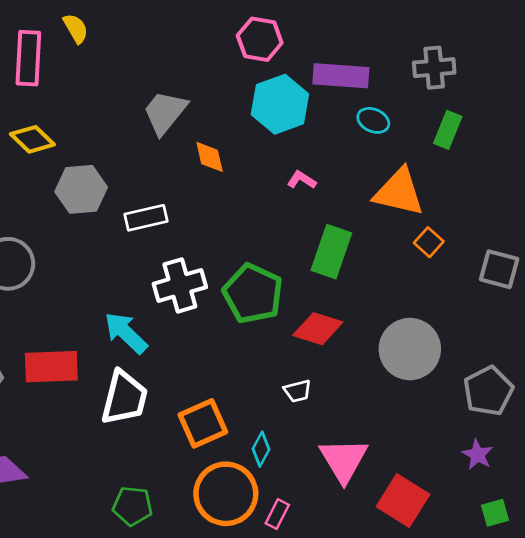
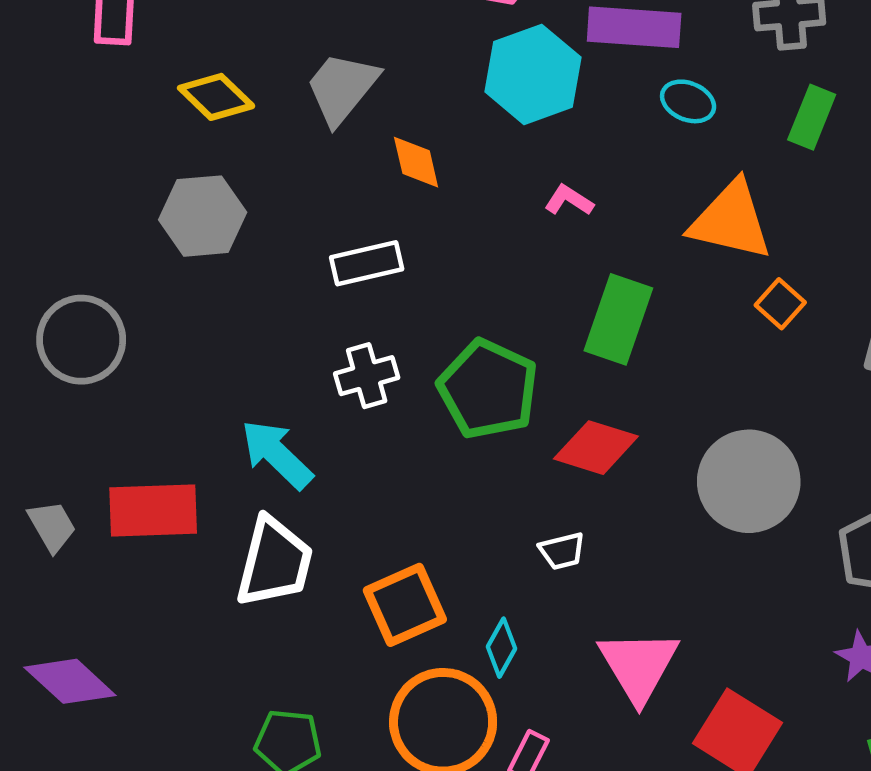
yellow diamond: (32, 139) -> (216, 97), moved
white rectangle: (146, 218) -> (367, 263), moved
white cross: (180, 285) -> (367, 376), size x0.7

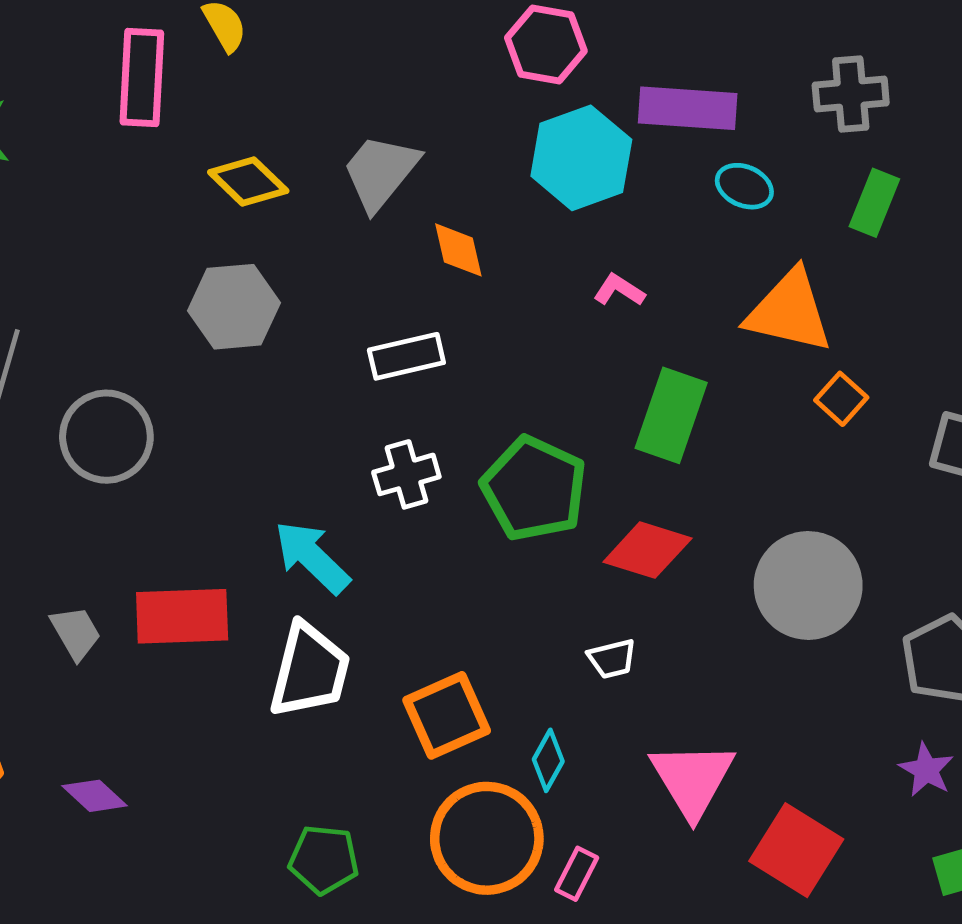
purple diamond: (70, 681) -> (95, 796), size x0.7

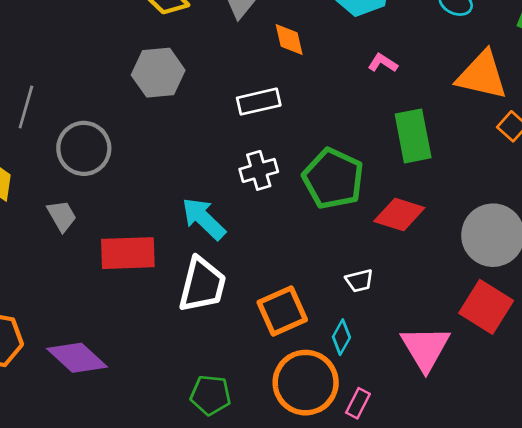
green rectangle: (671, 415) -> (413, 136), turned -30
gray trapezoid: (76, 633) -> (62, 216), moved
white trapezoid: (612, 659) -> (359, 281), moved
purple diamond: (95, 796) -> (77, 358), size x1.6
red square: (796, 850) -> (486, 307), moved

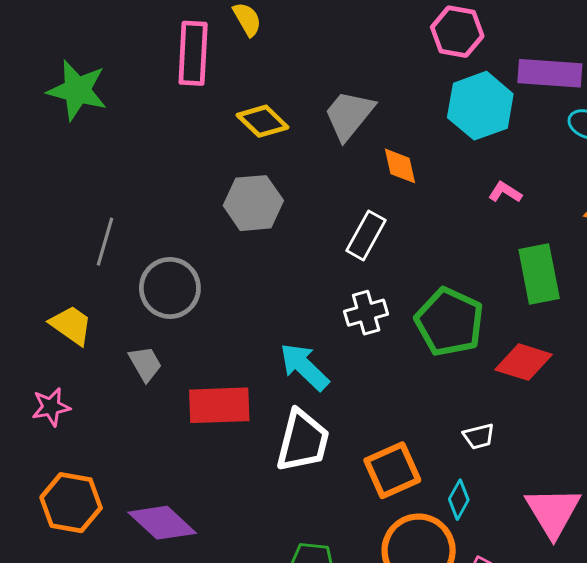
white rectangle: (259, 102) -> (366, 235), turned -48

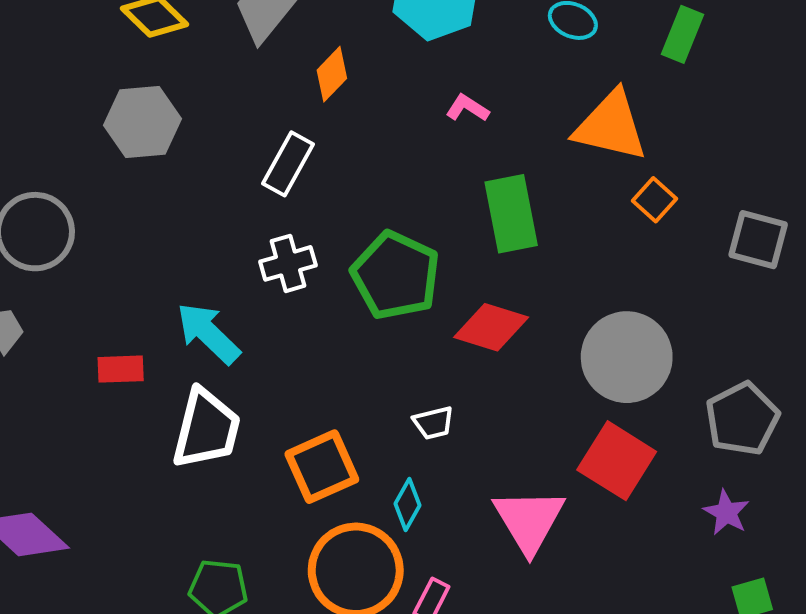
orange diamond: (400, 166) -> (332, 74), turned 57
red rectangle: (219, 405) -> (121, 369), moved, size x0.6

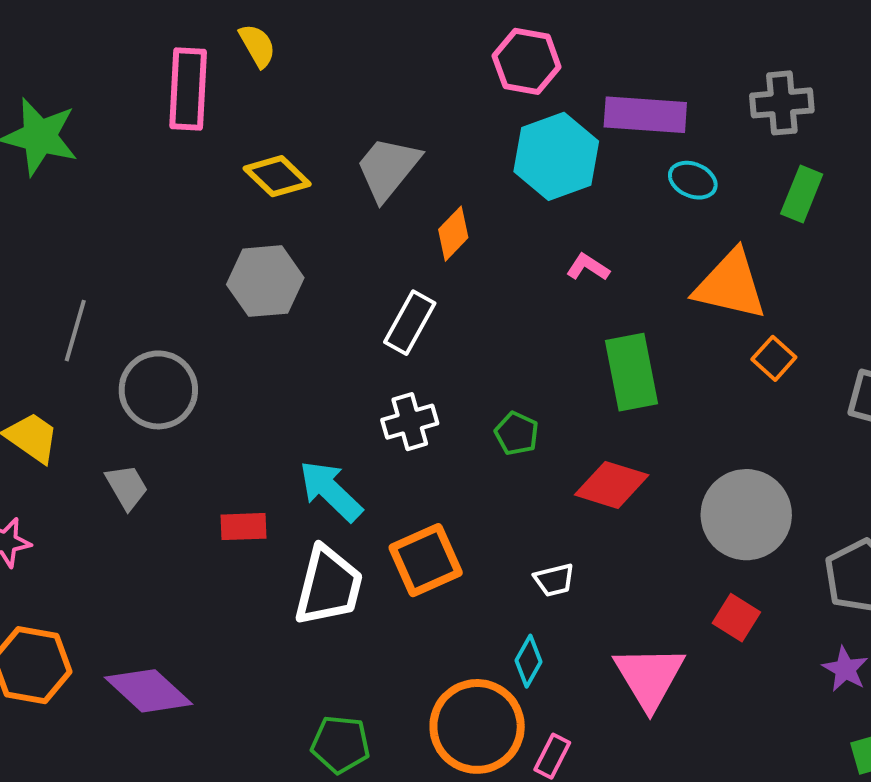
green pentagon: (396, 275) -> (517, 433), size x0.5
red square: (617, 461) -> (736, 618), size x0.6
orange square: (322, 467) -> (426, 560), moved

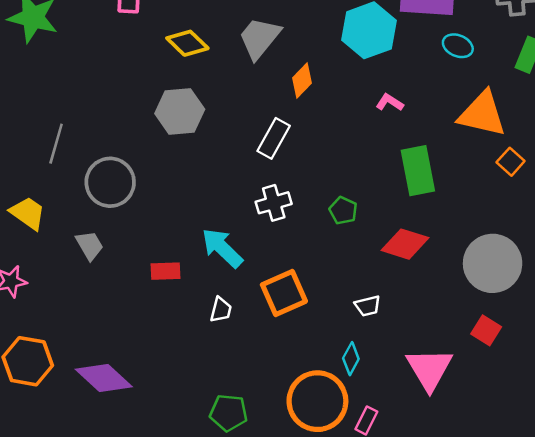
white trapezoid: (329, 586) -> (221, 310), size x0.5

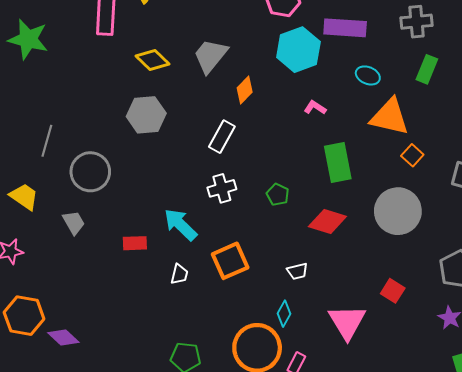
cyan ellipse: (458, 46) -> (368, 75), moved
gray circle: (493, 263) -> (398, 211), moved
purple diamond: (104, 378) -> (63, 337), moved, size x0.7

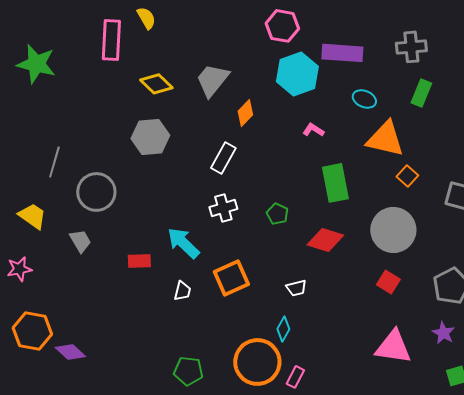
red square: (393, 291) -> (388, 282), moved
pink triangle: (347, 322) -> (393, 347), moved, turned -51

